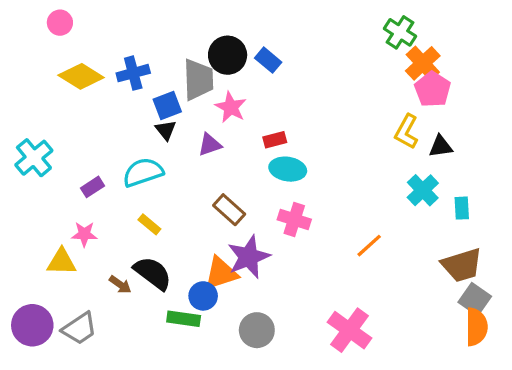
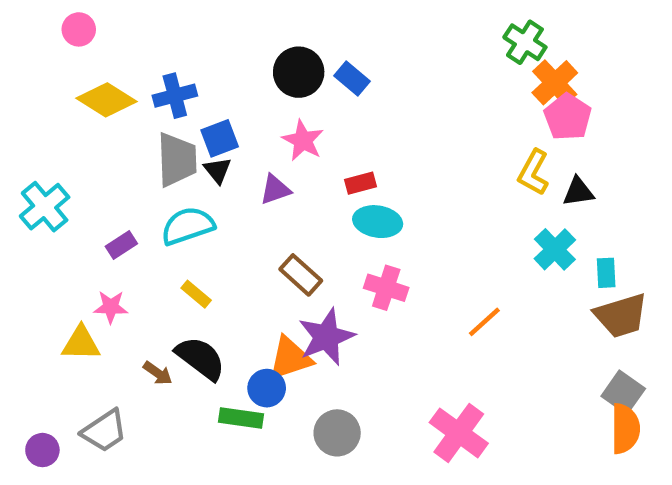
gray trapezoid: (198, 80) -> (177, 160), moved
brown trapezoid: (462, 265) -> (621, 316), moved
purple circle: (32, 325) -> (42, 450), moved, size x0.6

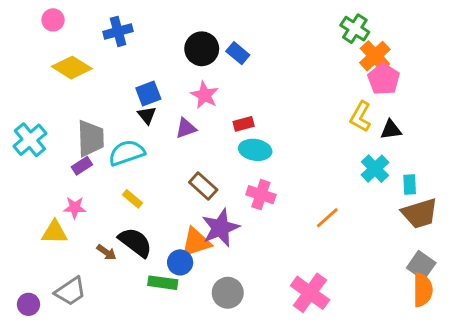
blue cross: (175, 96) -> (118, 31), moved
gray trapezoid: (177, 160) -> (91, 138), moved

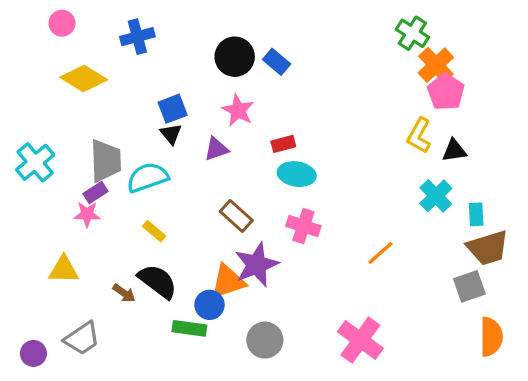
pink star: (75, 208) -> (87, 214), moved
gray square: (421, 265) -> (469, 286), moved, turned 36

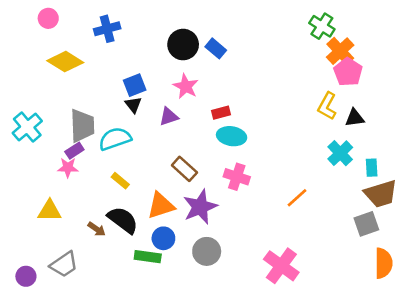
orange triangle: (228, 281) -> (161, 206), moved
gray circle: (265, 340) -> (207, 251), moved

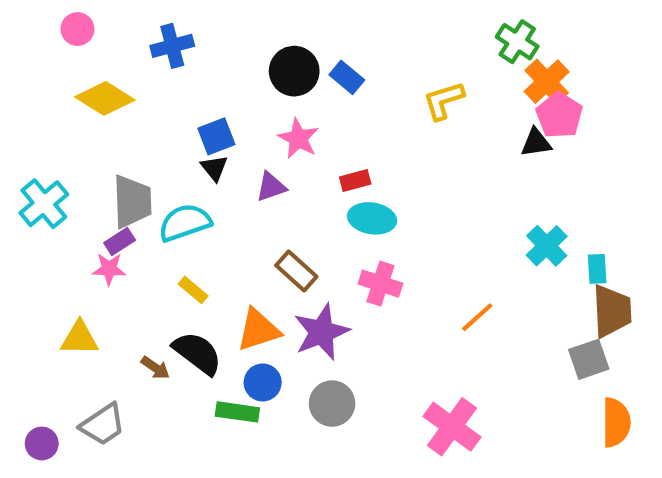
yellow L-shape: (327, 106) -> (444, 101), moved, turned 44
black triangle: (355, 118) -> (536, 143), moved
brown trapezoid: (381, 194) -> (612, 311), turned -76

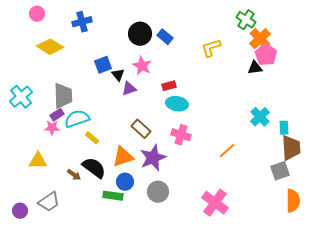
black triangle: (214, 168) -> (118, 75), moved
cyan semicircle: (185, 223) -> (77, 119), moved

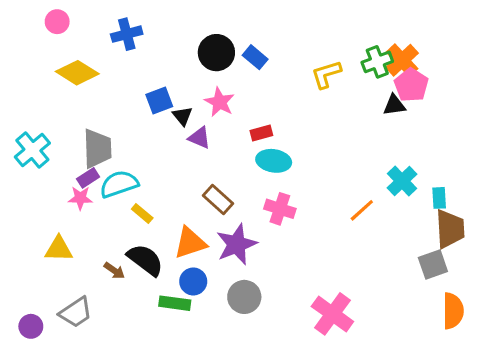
green cross: (246, 20) -> (377, 62), moved, turned 36
purple triangle: (129, 89) -> (199, 138), turned 42
orange line: (227, 151) -> (362, 210), moved

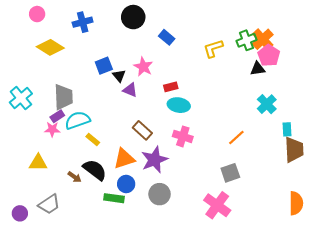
black circle: (216, 53) -> (133, 17), moved
cyan cross: (402, 181) -> (267, 104), moved
gray square: (433, 264) -> (230, 173), moved

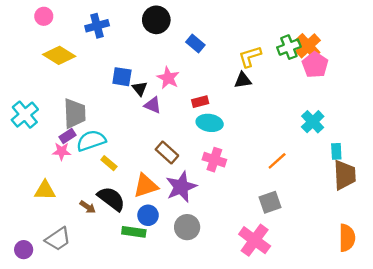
blue square: (104, 66) -> (122, 77), turned 30
black triangle: (258, 69) -> (243, 80), moved

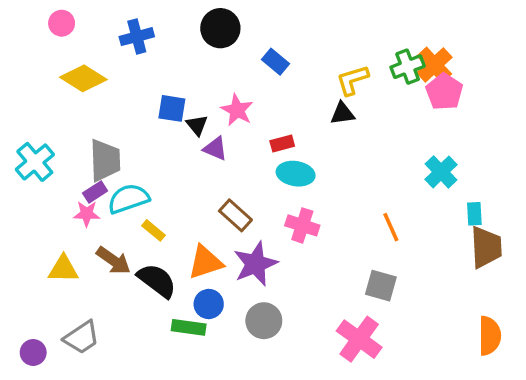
orange line: (277, 161) -> (391, 227), turned -72
gray square: (270, 202) -> (381, 286), turned 35
brown arrow: (88, 207) -> (113, 261), moved, size x1.5

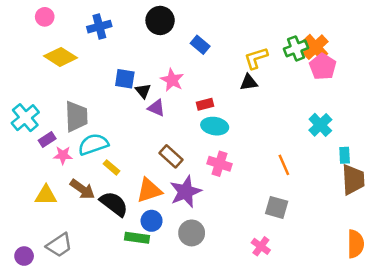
purple rectangle: (95, 192) -> (47, 139), moved
pink cross: (359, 339) -> (261, 246), size x0.6

